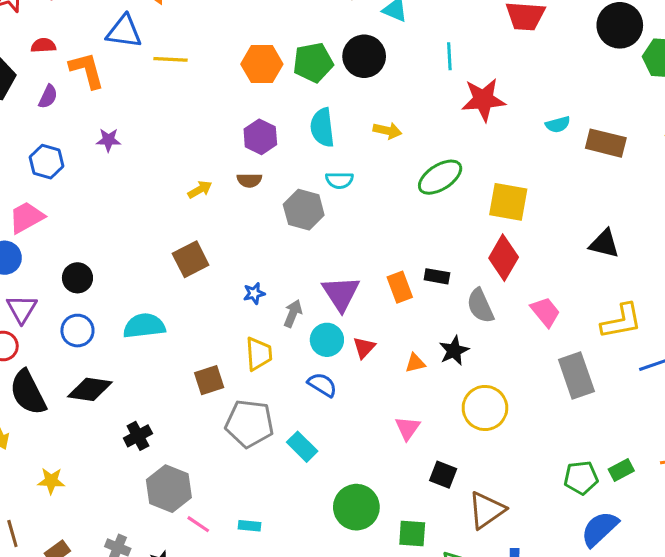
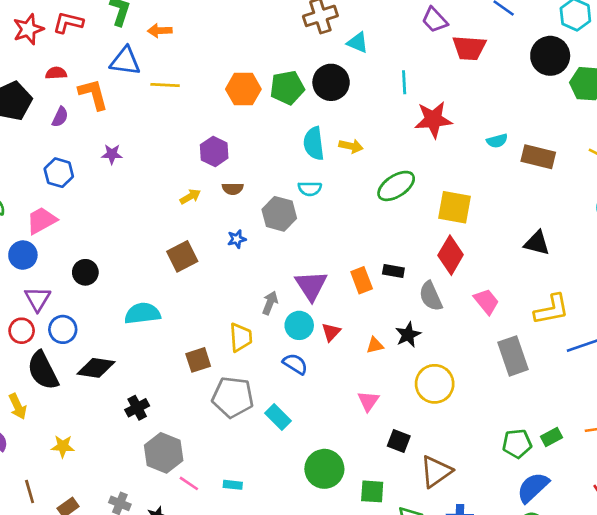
cyan semicircle: (322, 128) -> (314, 143), moved
purple hexagon: (260, 137) -> (214, 151), moved
blue star: (254, 293) -> (237, 239), moved
blue circle: (77, 331) -> (63, 329), moved

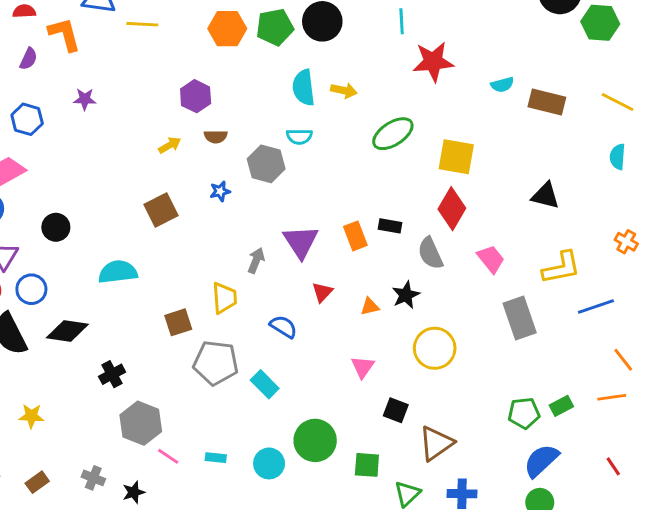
cyan circle: (299, 325) -> (269, 463), moved

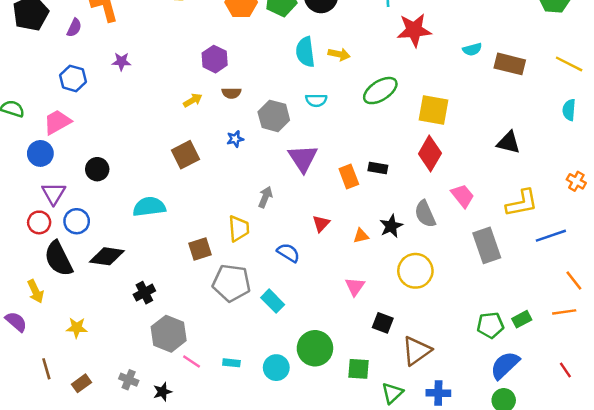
cyan semicircle: (299, 137) -> (316, 100), moved
purple triangle: (301, 242) -> (303, 158), moved
gray semicircle: (430, 253) -> (425, 214), moved

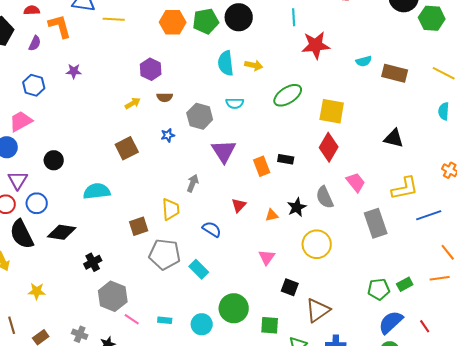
red line: (565, 370) -> (425, 326), moved

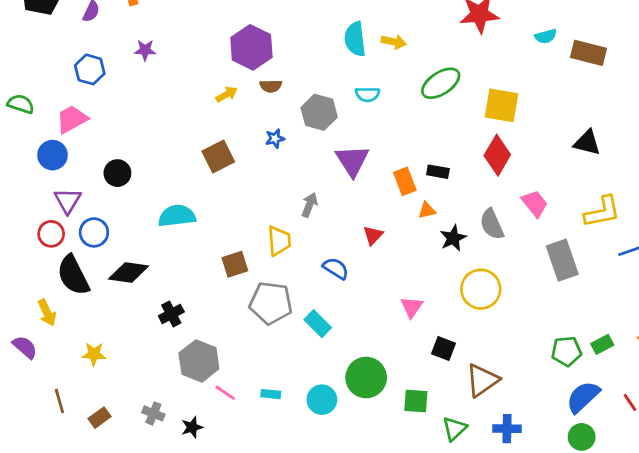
purple hexagon: (151, 69) -> (251, 47), size x1.4
orange triangle: (272, 215) -> (427, 210), moved

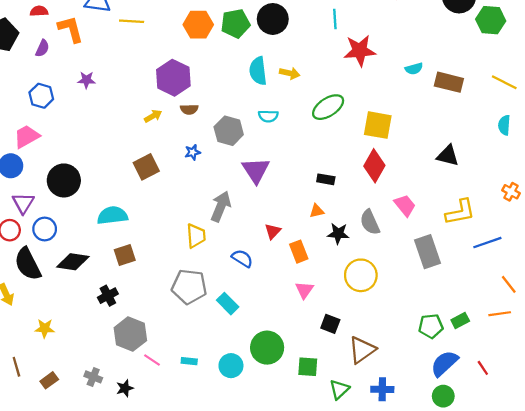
black circle: (117, 173) -> (64, 180), size x1.5
orange rectangle: (405, 181) -> (299, 252), moved
gray arrow: (309, 205) -> (221, 206), size x1.5
black star: (453, 238) -> (338, 234), turned 30
brown square: (235, 264) -> (125, 255), moved

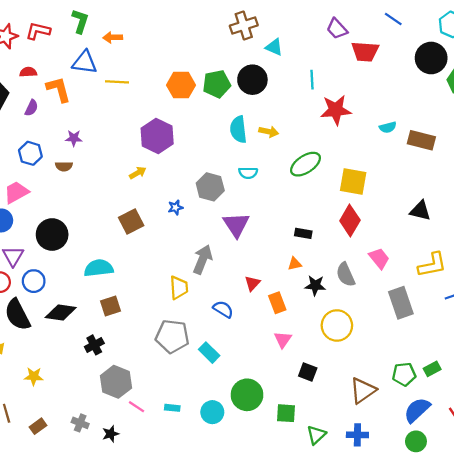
brown semicircle: (189, 109) -> (64, 166), moved
brown triangle: (362, 350) -> (363, 390), moved

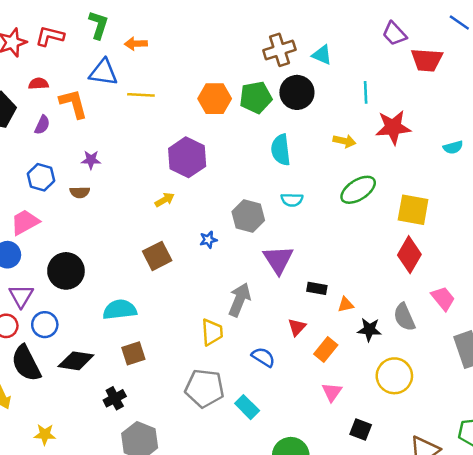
brown cross: (244, 26) -> (279, 50), moved
yellow arrow: (269, 132) -> (344, 141), moved
black rectangle: (303, 233) -> (317, 288), moved
orange rectangle: (277, 303) -> (326, 350), turned 60

